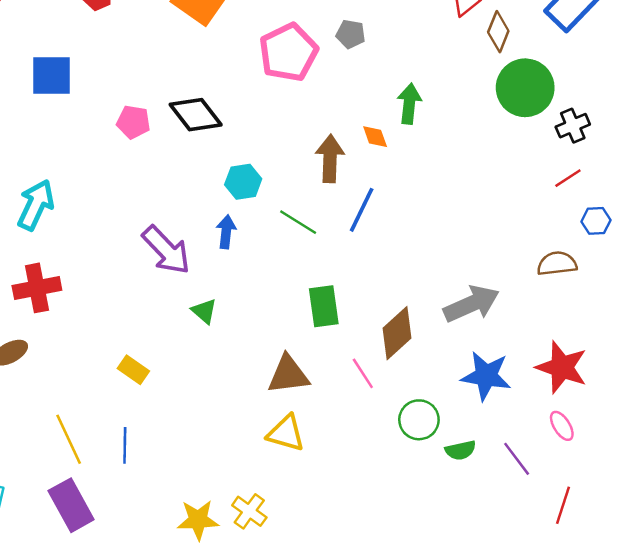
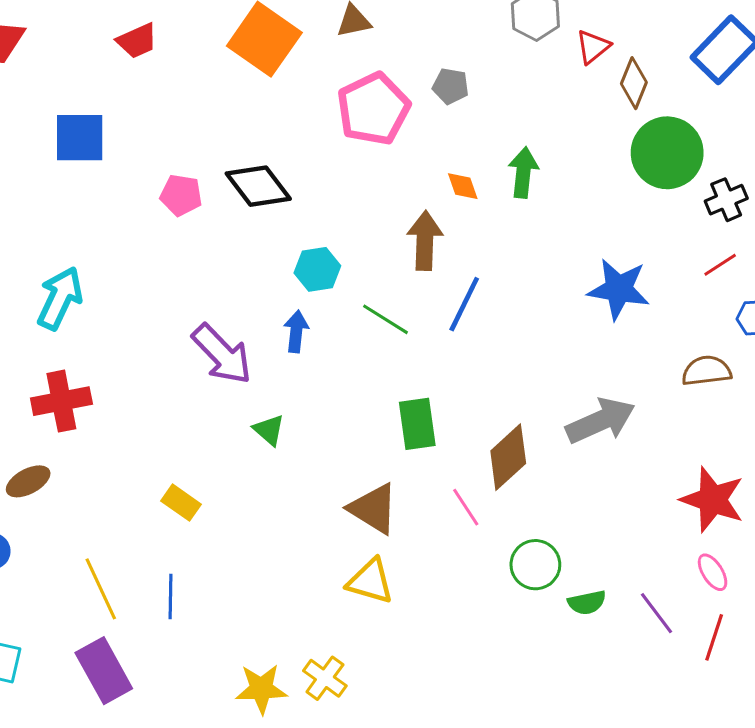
orange diamond: (375, 137) -> (463, 186), moved
brown triangle: (288, 375) -> (373, 509), turned 39
blue star: (486, 376) -> (619, 289), moved
red line: (563, 505) -> (714, 637), moved

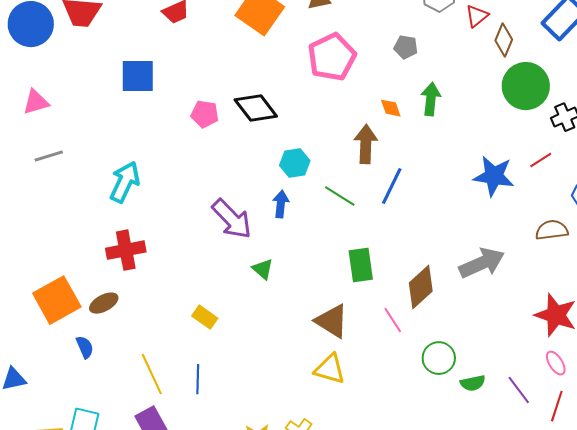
gray pentagon: (451, 86) -> (406, 47), moved
red line: (720, 265) -> (541, 160), moved

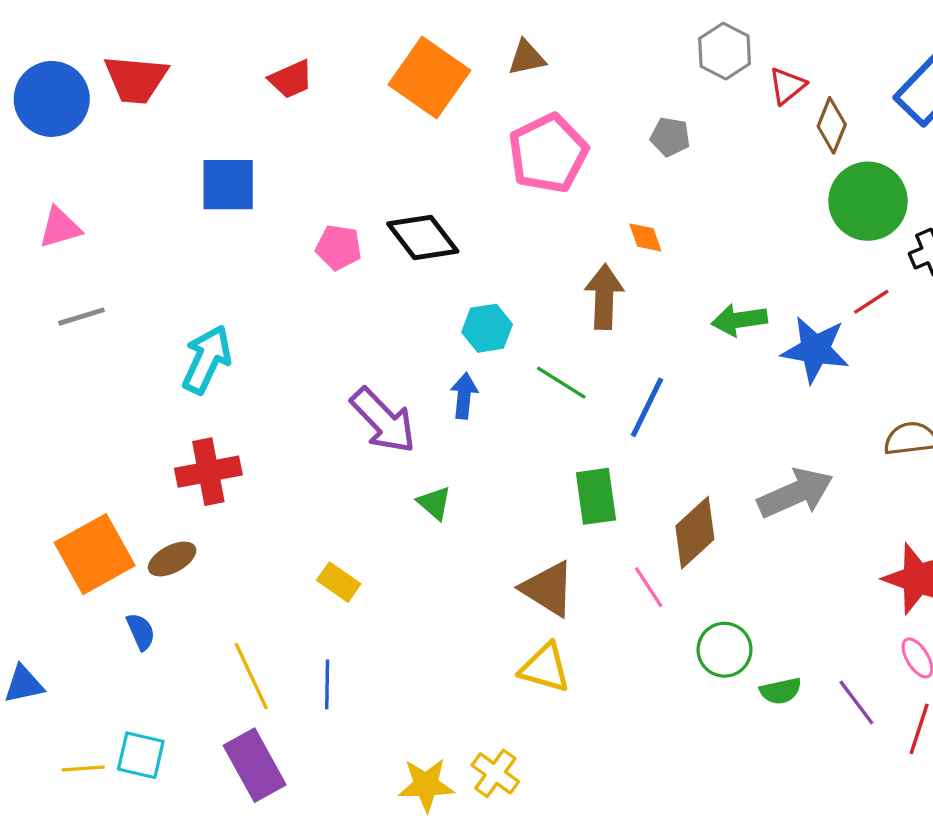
green arrow: (431, 99) -> (739, 320), moved, turned -104
red line: (541, 160) -> (871, 302), moved
blue line: (392, 186) -> (647, 407), moved

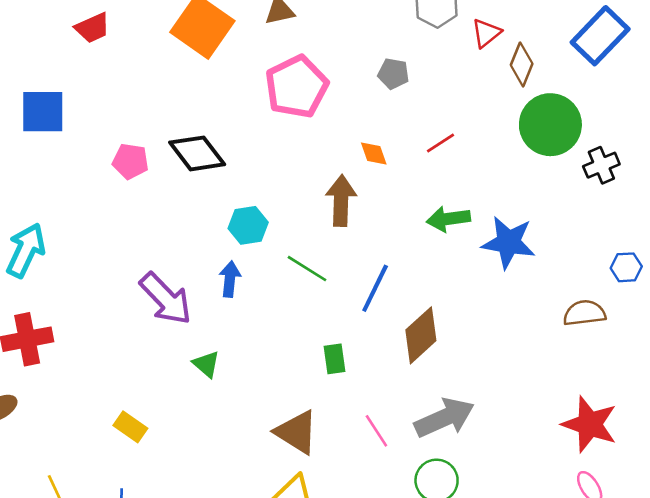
red line: (871, 302) -> (440, 143), moved
gray arrow: (795, 493) -> (444, 418), moved
green rectangle: (596, 496) -> (335, 359), size x0.7
brown diamond: (695, 533) -> (421, 335), moved

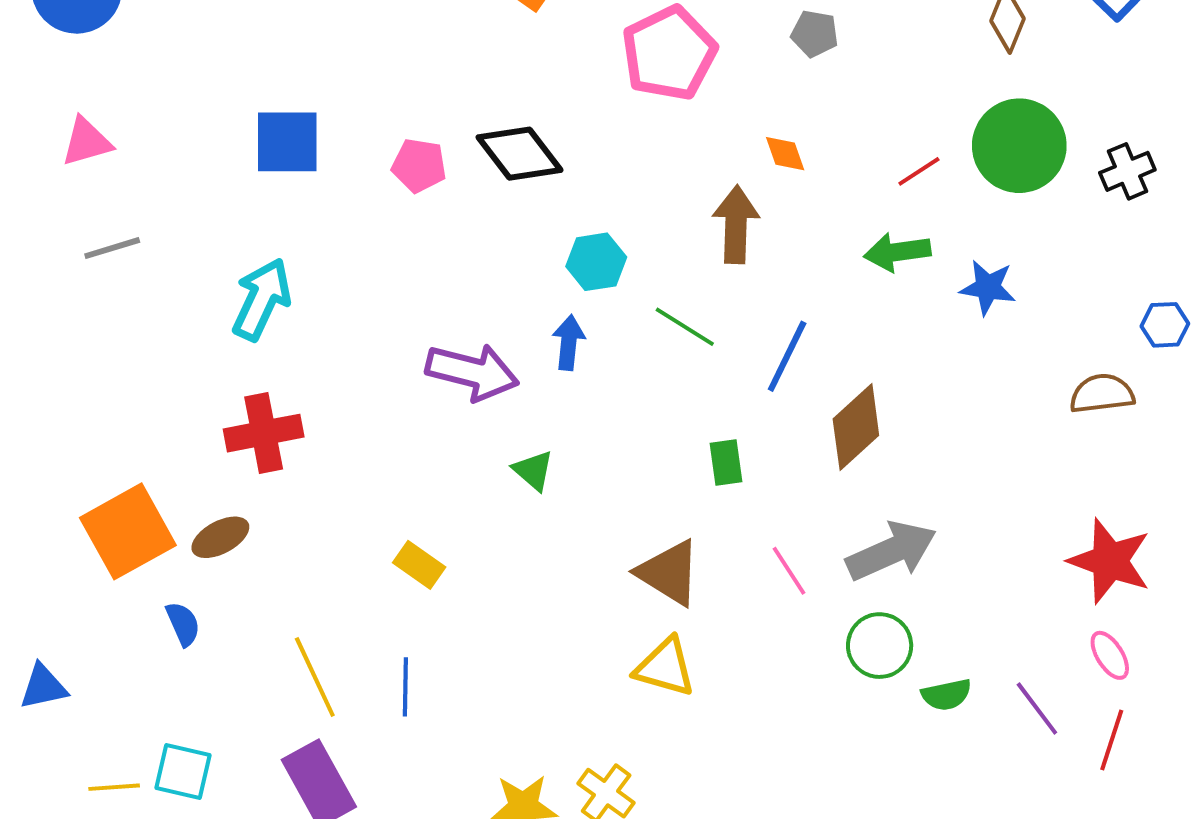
blue square: (43, 112) -> (287, 142), moved
green circle: (550, 125) -> (1019, 146), moved
red line: (440, 143) -> (919, 171), moved
blue star: (509, 242) -> (988, 287), size x0.7
purple arrow: (166, 299) -> (472, 372), turned -32

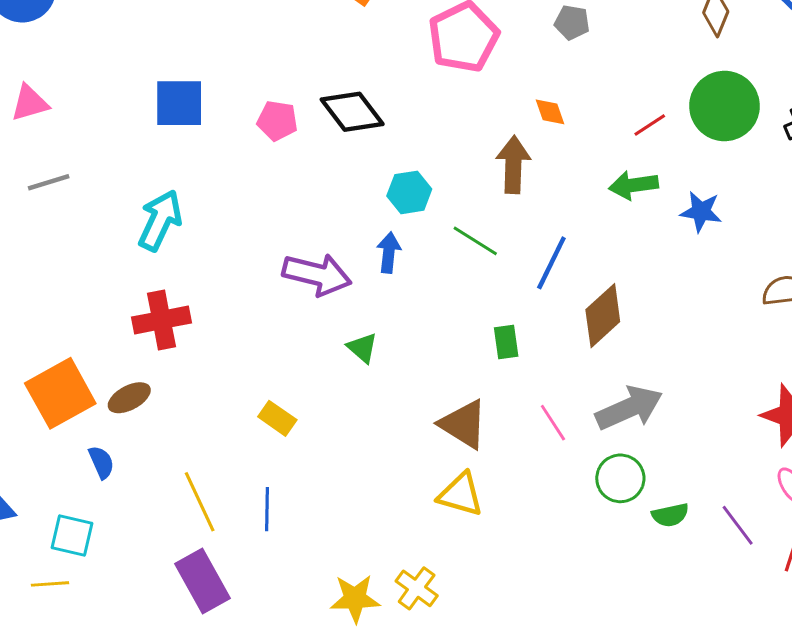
cyan square: (183, 771) -> (72, 536), moved

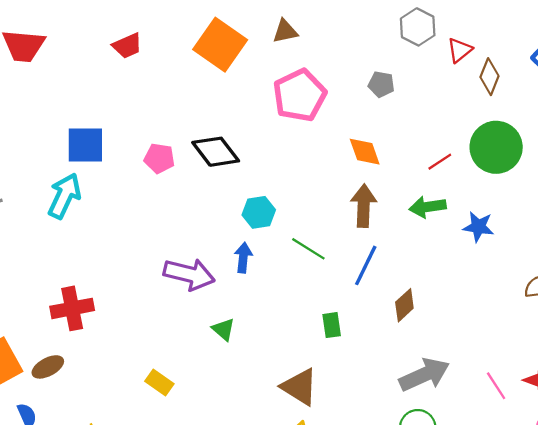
orange diamond: (550, 112) -> (365, 152), size x1.4
brown arrow: (513, 165) -> (364, 206), moved
cyan arrow: (160, 220) -> (64, 196), moved
brown diamond: (603, 316) -> (404, 305), size x0.7
pink line: (553, 423) -> (496, 386), moved

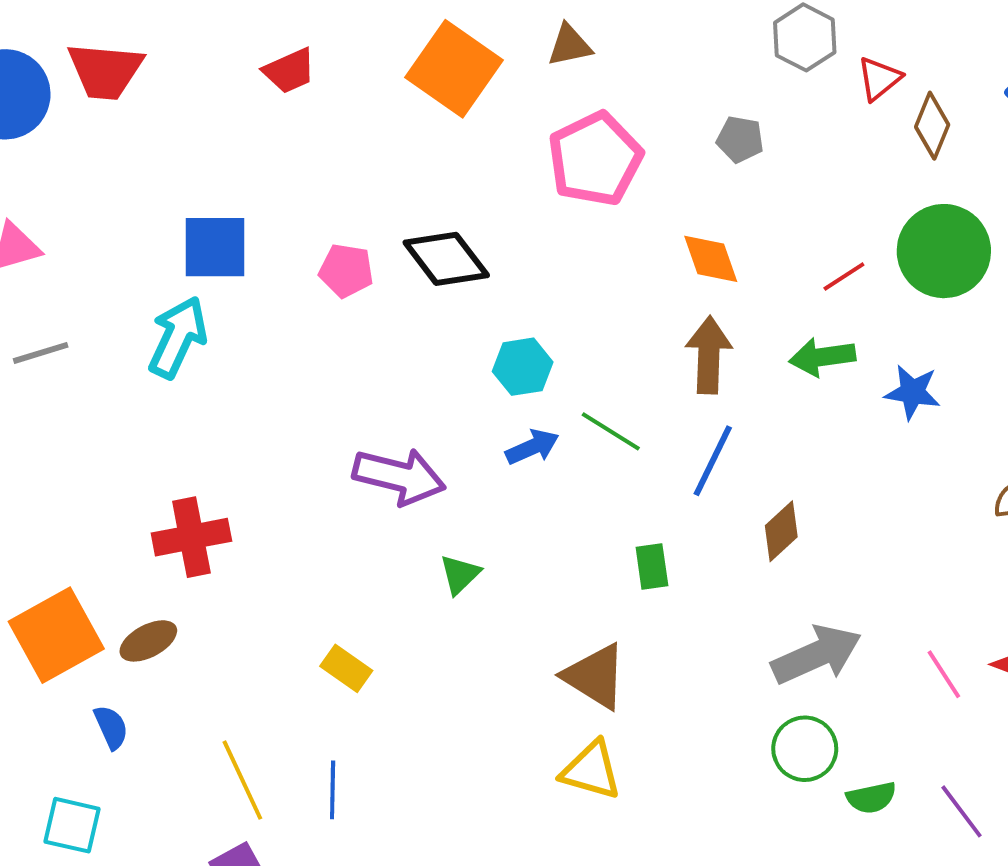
blue arrow: (243, 258) -> (532, 447), moved, turned 60
green triangle: (223, 329) -> (460, 574), turned 35

